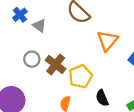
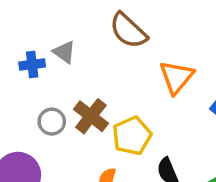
blue cross: (20, 15) -> (32, 65), moved, turned 32
gray circle: (32, 59) -> (52, 122), moved

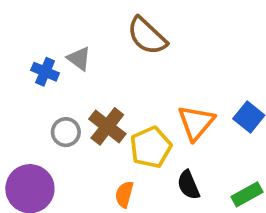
blue cross: (32, 65) -> (45, 72), turned 30
orange triangle: (177, 77) -> (196, 123), moved

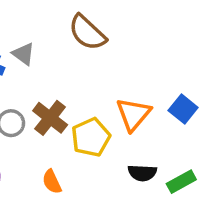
black semicircle: (188, 185) -> (142, 173), moved, turned -64
orange semicircle: (124, 194) -> (52, 182), moved, turned -40

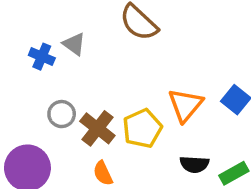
brown cross: (50, 118) -> (97, 128), moved

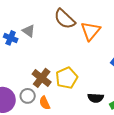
orange triangle: (185, 105) -> (91, 31), moved
gray circle: (62, 114) -> (28, 96), moved

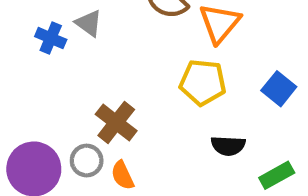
yellow pentagon: (67, 78) -> (203, 82), moved, turned 30
black semicircle: (96, 98) -> (228, 146), moved

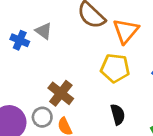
black semicircle: (228, 146) -> (118, 114), moved, turned -108

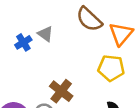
blue cross: (20, 40) -> (23, 42), turned 35

